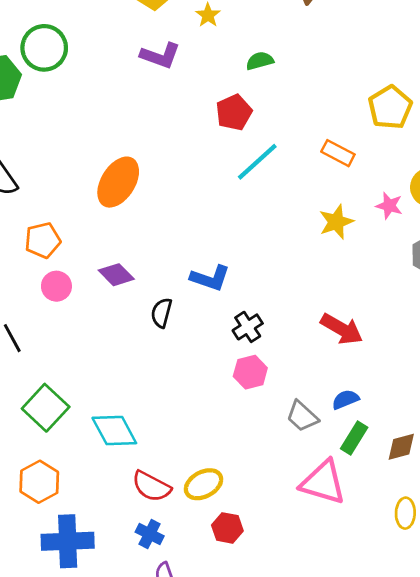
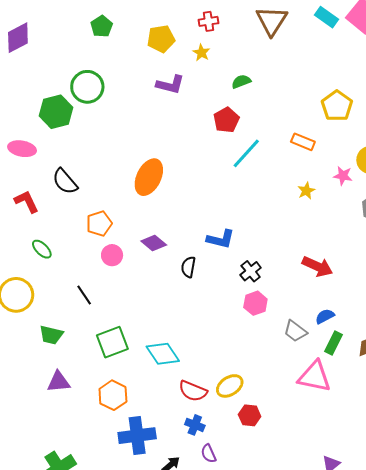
yellow star: (336, 222) -> (306, 191), size x0.7
green square: (46, 408) -> (112, 342), turned 32

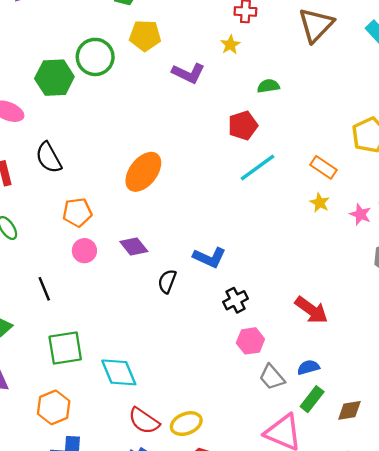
yellow pentagon: (161, 39) -> (145, 36), moved
yellow star: (306, 191) -> (320, 203), moved, turned -30
pink hexagon: (255, 303) -> (250, 341), moved

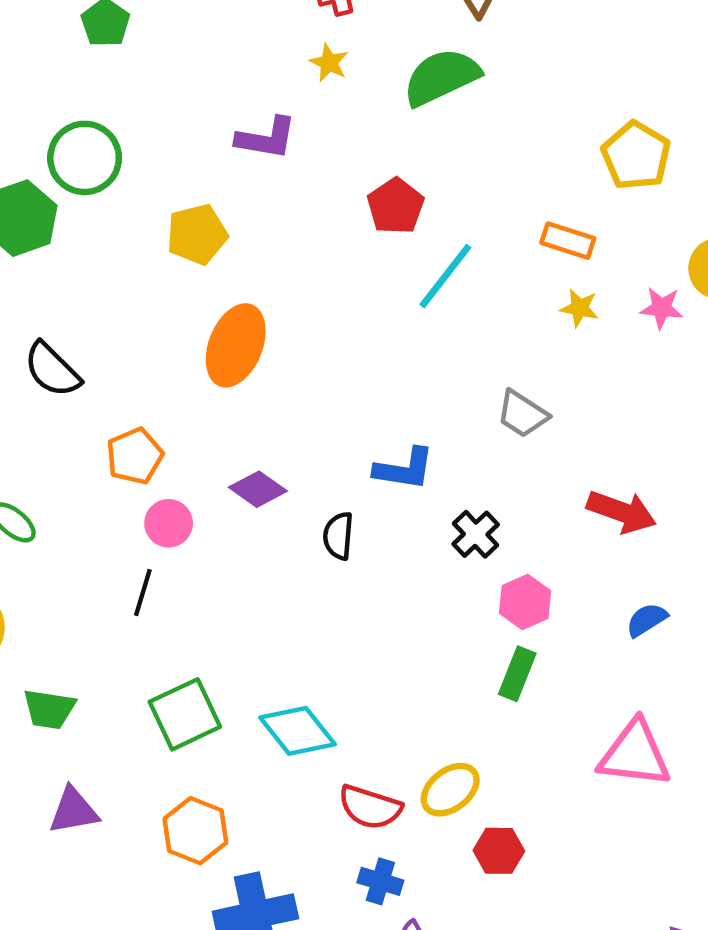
yellow pentagon: (145, 36) -> (197, 234), moved
green semicircle: (268, 86) -> (441, 77), moved, size x1.8
black line: (44, 289) -> (143, 593), moved, turned 55
gray trapezoid: (272, 377) -> (522, 414), moved
green rectangle: (312, 399) -> (517, 674), moved

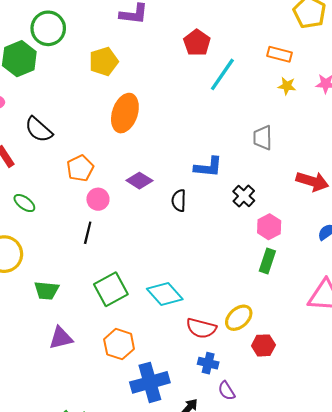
gray trapezoid: (522, 414) -> (263, 138), turned 60

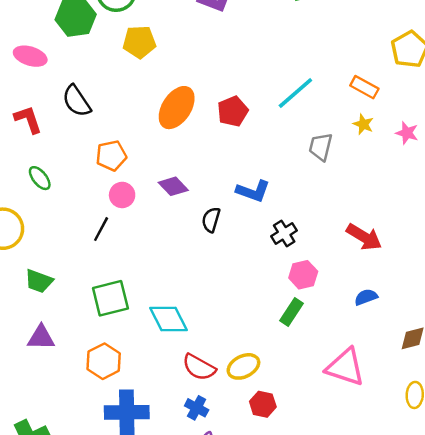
red pentagon: (197, 43) -> (233, 111), moved
yellow pentagon: (104, 61) -> (139, 42), moved
gray trapezoid: (263, 138) -> (321, 147), moved

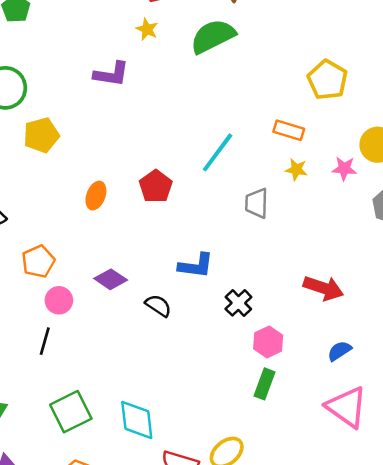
orange ellipse: (177, 108) -> (96, 196), size x0.6
black semicircle: (211, 220) -> (158, 306), turned 120
cyan diamond: (169, 319) -> (137, 420), turned 33
pink triangle: (345, 367) -> (347, 407), moved, turned 30

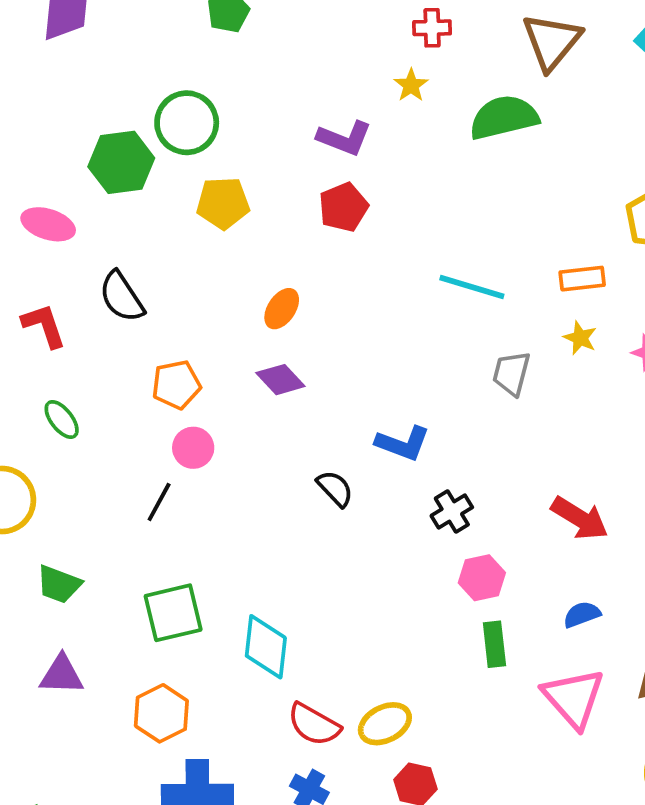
orange rectangle: (289, 130) -> (582, 279), turned -36
cyan line: (218, 152) -> (472, 287), turned 57
red pentagon: (156, 186) -> (343, 207), moved
purple diamond: (111, 279) -> (280, 380), moved
green rectangle: (264, 384) -> (494, 644), moved, turned -40

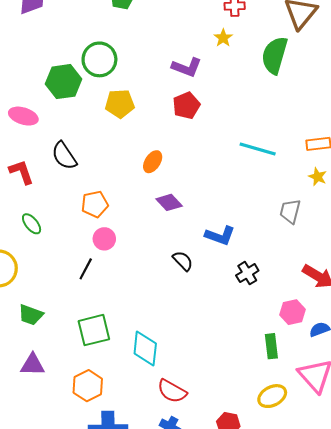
green semicircle: (504, 117) -> (275, 55), turned -60
gray trapezoid: (511, 373) -> (290, 211), moved
purple diamond: (280, 380) -> (169, 202), moved
pink hexagon: (482, 578) -> (293, 312), moved
yellow ellipse: (385, 724) -> (272, 396), moved

